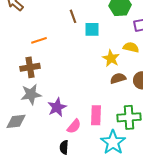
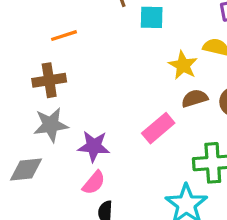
purple star: (57, 107) -> (94, 146), turned 30
pink rectangle: (96, 115) -> (158, 128), moved, turned 48
pink semicircle: (74, 126) -> (94, 183), moved

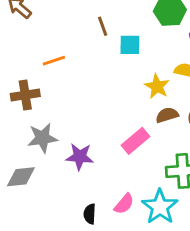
brown cross: (49, 80) -> (25, 95), moved
pink semicircle: (94, 183) -> (124, 204), moved

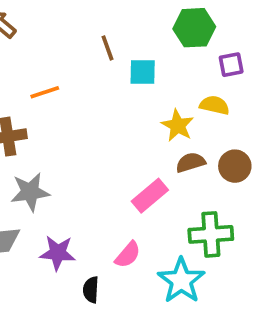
purple star: (80, 157) -> (58, 253), moved
pink semicircle: (124, 204) -> (128, 255), moved

